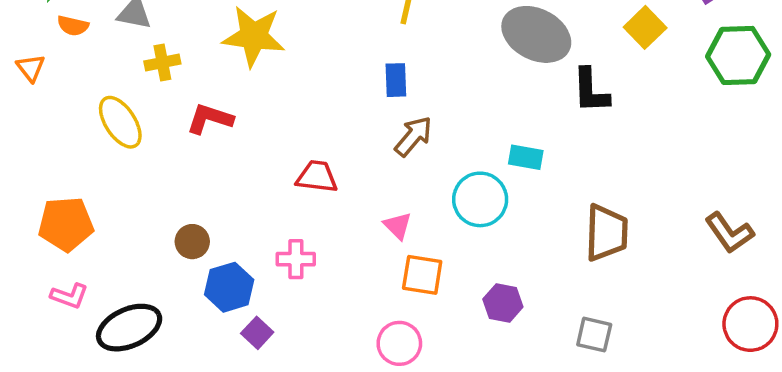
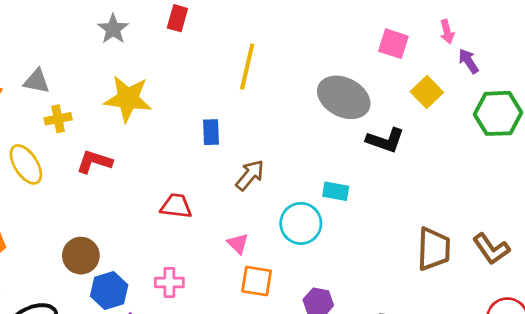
blue rectangle: (396, 80) -> (211, 132), moved
black L-shape: (591, 91) -> (385, 140), turned -69
brown trapezoid: (606, 233) -> (434, 249), moved
brown circle: (192, 242) -> (81, 256), size x1.4
pink cross: (296, 259) -> (169, 282), moved

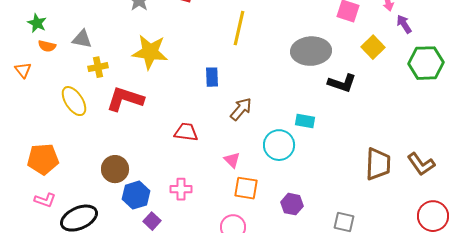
gray ellipse: (344, 97) -> (311, 51), turned -30
red L-shape: (94, 162) -> (125, 99), size x1.4

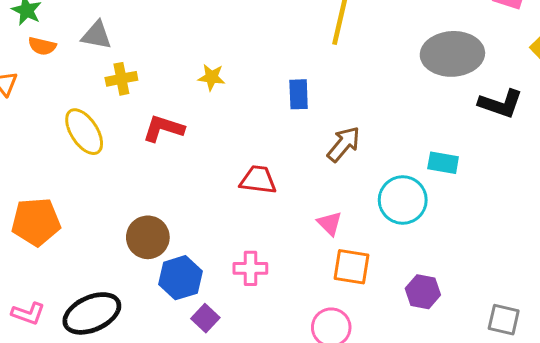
yellow star: (150, 52) -> (212, 77), moved, size x0.5
red L-shape: (125, 99) -> (163, 128), size x0.7
pink L-shape: (45, 200) -> (28, 313), moved

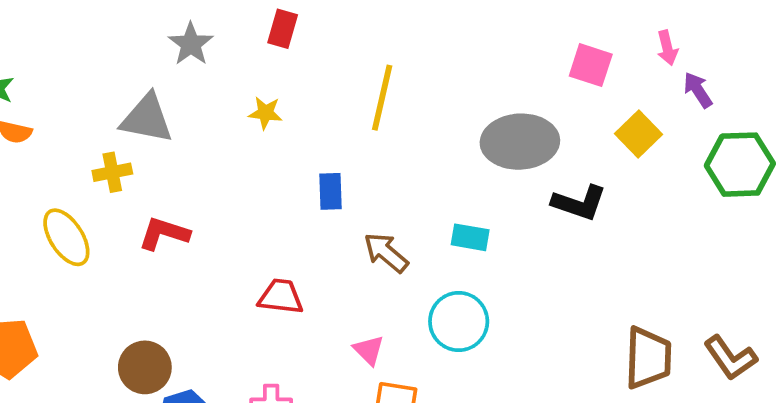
gray triangle: (97, 35) -> (147, 119), moved, size x1.4
yellow star: (212, 77) -> (265, 113), moved
brown arrow: (344, 144) -> (386, 253), turned -90
cyan rectangle: (443, 163) -> (470, 237), moved

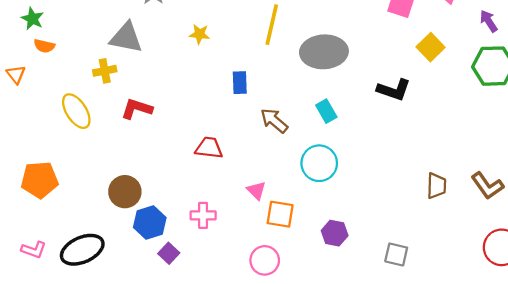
purple arrow: (698, 90) -> (489, 21), moved
gray ellipse: (520, 142) -> (324, 52), moved
cyan rectangle: (470, 237) -> (326, 111), turned 50
pink triangle: (369, 350) -> (256, 190), moved
brown trapezoid: (648, 358) -> (436, 186), size x0.7

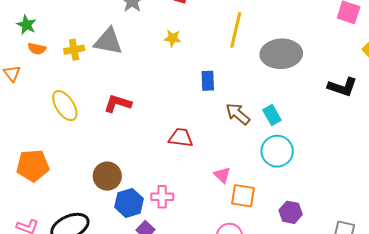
yellow cross: (105, 71) -> (74, 50), moved
cyan rectangle: (326, 111) -> (272, 115), moved
pink cross: (203, 215) -> (162, 197), moved

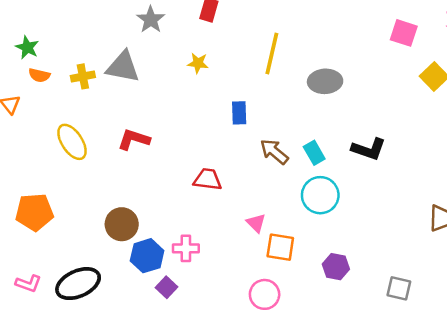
gray ellipse: (281, 54) -> (325, 81), size x0.7
black L-shape: (342, 87) -> (369, 149), moved

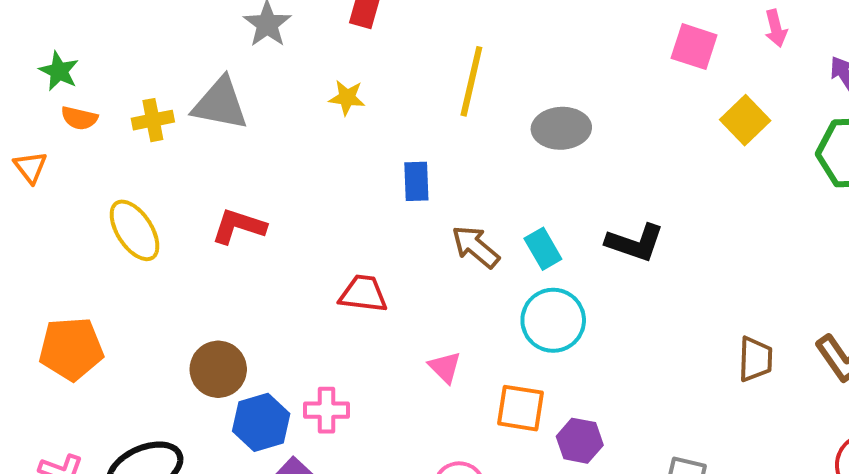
orange square: (280, 247) -> (520, 408), moved

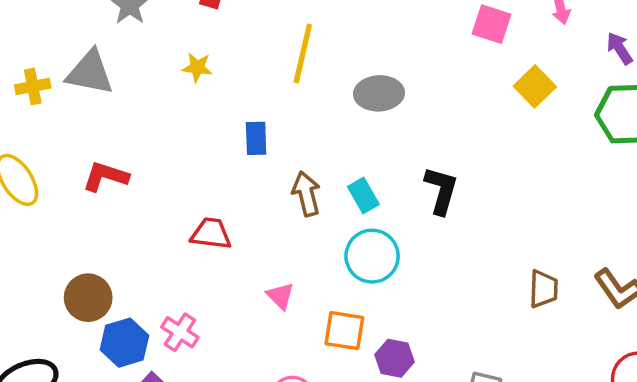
black L-shape: (635, 243) -> (441, 190), turned -93
brown arrow: (476, 247) -> (306, 194), turned 36
pink cross: (326, 410) -> (180, 332), turned 33

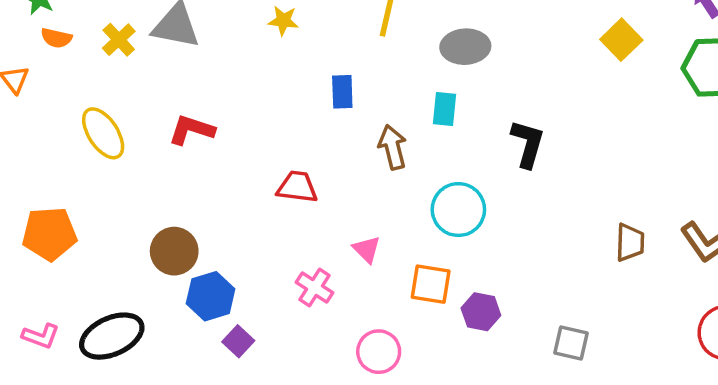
yellow cross: (33, 86) -> (119, 40), turned -32
cyan rectangle: (363, 196) -> (445, 109), moved, turned 36
pink cross: (180, 332) -> (315, 288), moved

